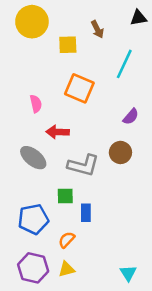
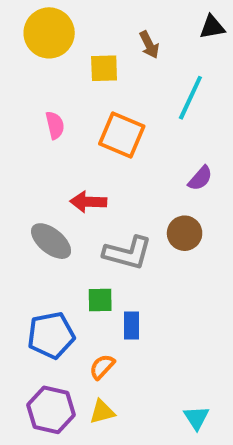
pink semicircle: (36, 104) -> (55, 125), moved

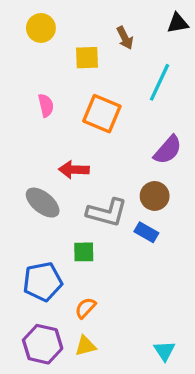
yellow circle: (49, 33) -> (41, 28), size x0.7
purple semicircle: (200, 178) -> (168, 150), size x1.4
blue rectangle: (132, 325) -> (146, 232), moved, turned -60

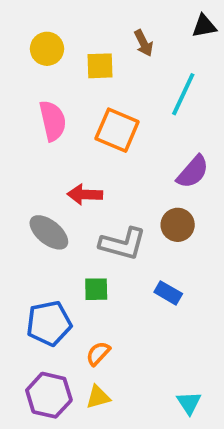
yellow circle: (41, 28) -> (47, 49), moved
pink semicircle: (46, 105) -> (53, 121), size x1.5
blue rectangle: (146, 232) -> (168, 293), moved

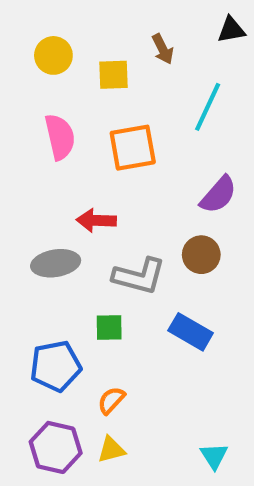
orange square: (117, 130) -> (133, 148), turned -33
gray ellipse: (49, 232) -> (56, 263), turned -48
blue rectangle: (168, 293) -> (191, 332), size x1.4

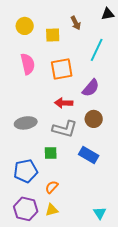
purple semicircle: (218, 195) -> (91, 88), moved
red arrow: (96, 220) -> (64, 103), moved

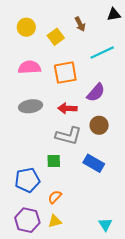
yellow square: (53, 35) -> (56, 37), turned -35
cyan line: (97, 50) -> (102, 52), turned 40
pink semicircle: (28, 64) -> (29, 67), turned -80
gray ellipse: (26, 123) -> (31, 106), moved

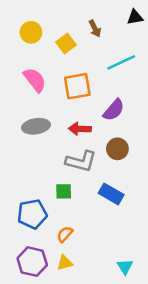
pink semicircle: (29, 67) -> (35, 80), turned 55

